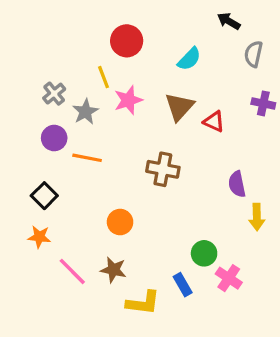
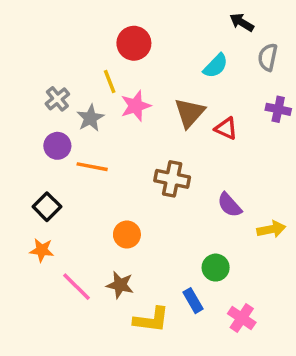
cyan semicircle: (189, 59) -> (216, 66), moved
purple semicircle: (237, 184) -> (230, 205), moved, turned -30
yellow arrow: (257, 217) -> (271, 229), turned -100
pink cross: (229, 278) -> (242, 318), moved

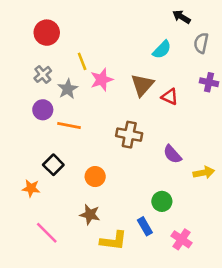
red circle: (134, 43) -> (47, 33), moved
black square: (47, 207) -> (53, 165), moved
pink line: (77, 287) -> (47, 233), moved

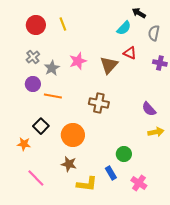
cyan semicircle: (162, 50) -> (124, 28), moved
yellow line: (82, 61) -> (63, 24), moved
red triangle: (170, 97) -> (130, 53), moved
purple semicircle: (172, 154) -> (149, 109), moved
orange circle: (95, 177) -> (73, 135), size x1.5

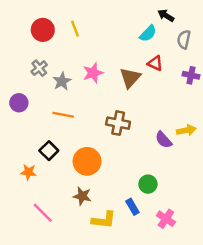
purple circle: (33, 84) -> (19, 103), moved
purple semicircle: (149, 109) -> (164, 140), moved
yellow arrow: (156, 132) -> (186, 130), moved

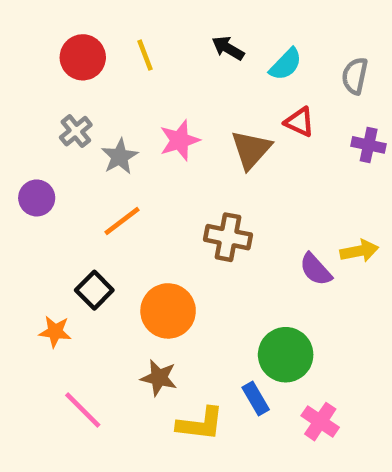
black arrow: (166, 16) -> (228, 48), moved
orange line: (63, 115) -> (122, 221), turned -48
green circle: (148, 184) -> (286, 355), size x1.5

